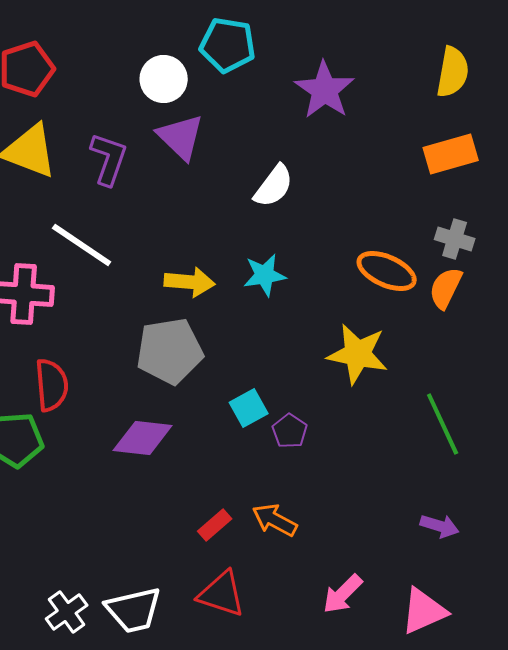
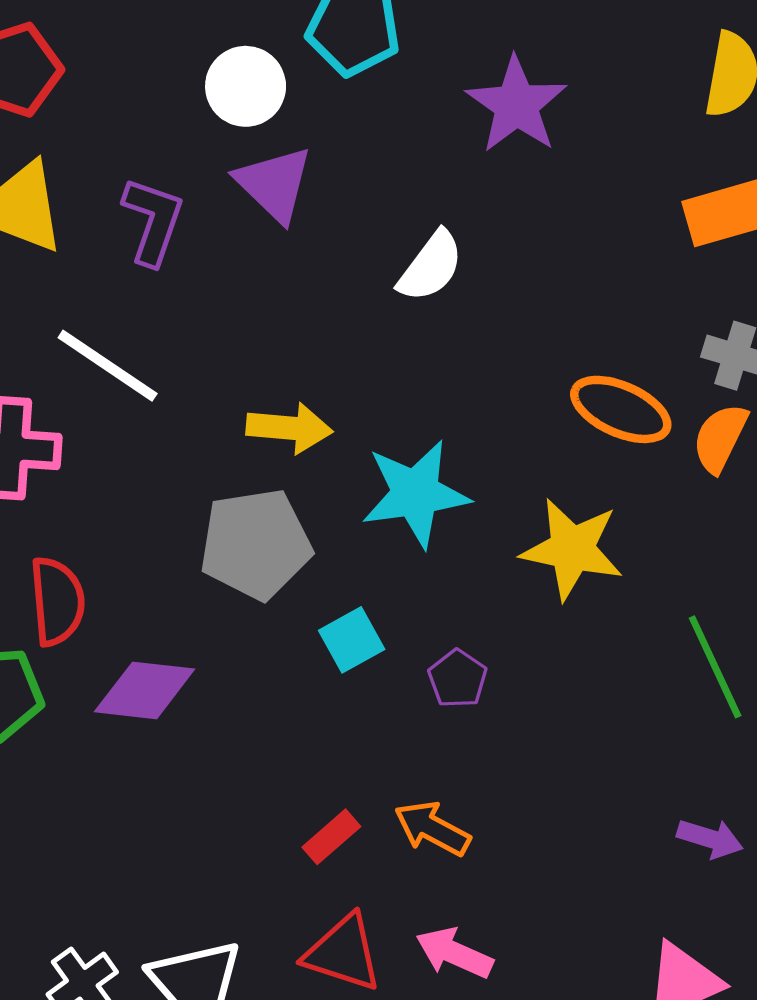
cyan star: (265, 275) -> (416, 494), moved, size x1.5
cyan square: (249, 408) -> (352, 640), moved
purple diamond: (143, 438) -> (145, 690), moved
pink arrow: (343, 594) -> (454, 953), moved, turned 69

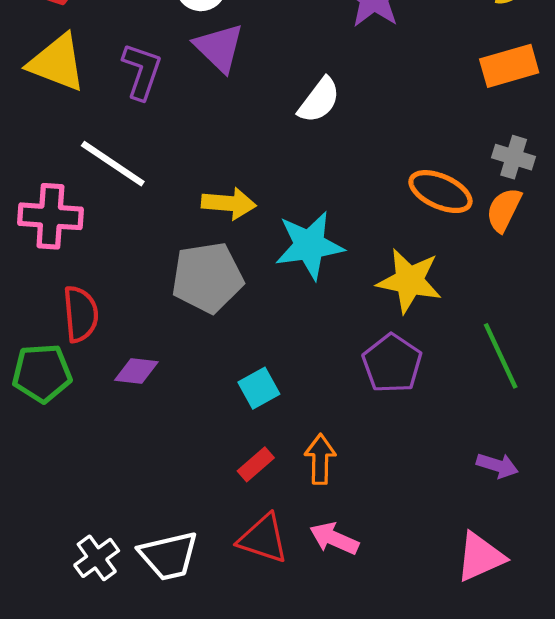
cyan square: (352, 640) -> (259, 388), moved
purple pentagon: (458, 679) -> (392, 363), moved, size x1.6
purple diamond: (145, 690) -> (136, 371), size x0.7
orange arrow: (432, 828) -> (320, 459), turned 63

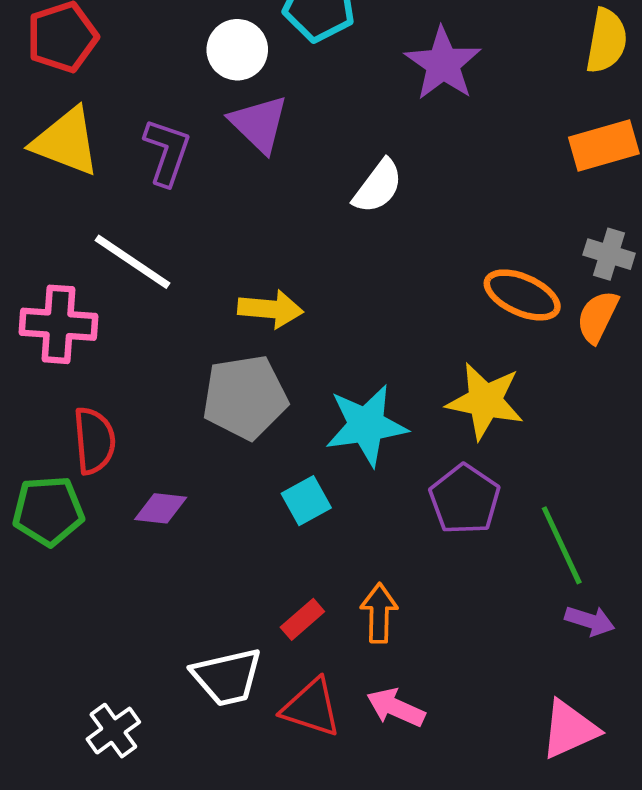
cyan star: (309, 245) -> (366, 425), moved
green line: (501, 356) -> (562, 545), moved
cyan square: (259, 388) -> (306, 501), moved
white trapezoid: (169, 556) -> (227, 677), moved

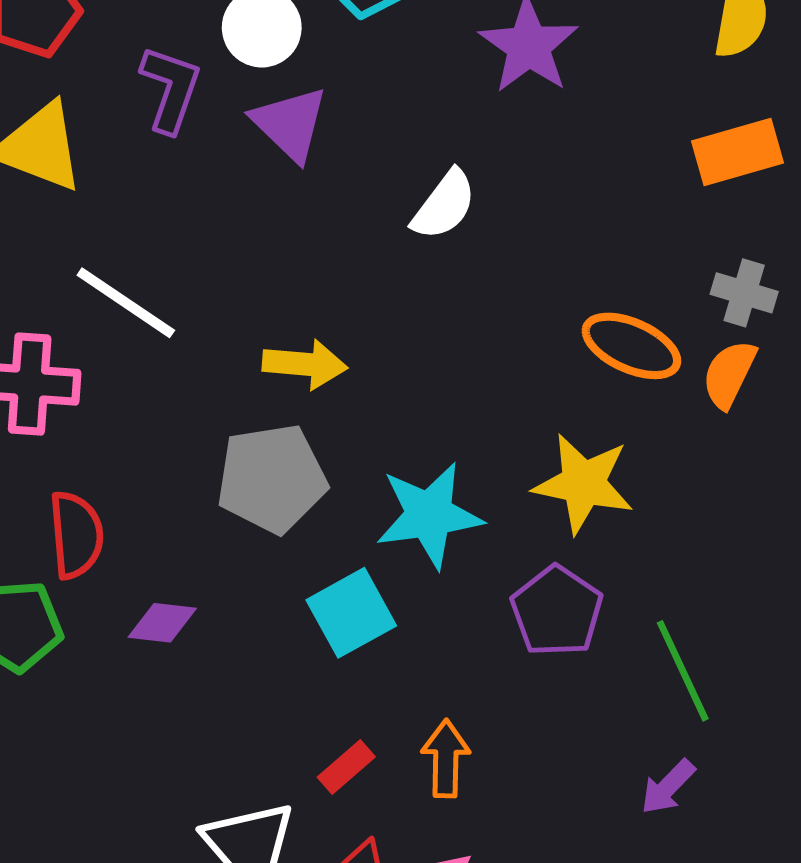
purple L-shape: (167, 152) -> (171, 89), moved
cyan square: (306, 501) -> (351, 613), size x1.4
purple arrow: (590, 621) -> (668, 787), moved, turned 117

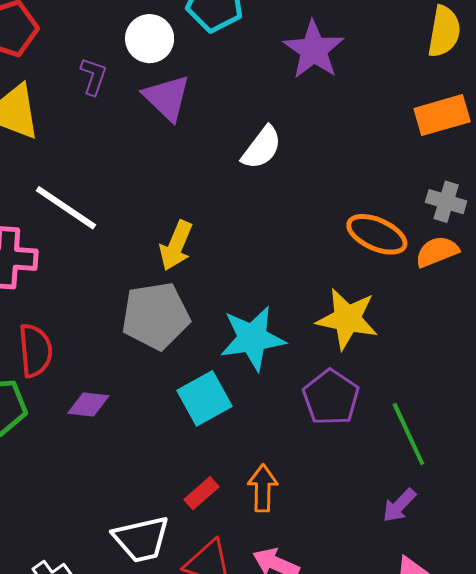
purple L-shape: (171, 89) -> (93, 76), size x0.7
yellow arrow: (305, 364) -> (176, 246), turned 108
orange semicircle: (729, 374) -> (437, 252), turned 42

